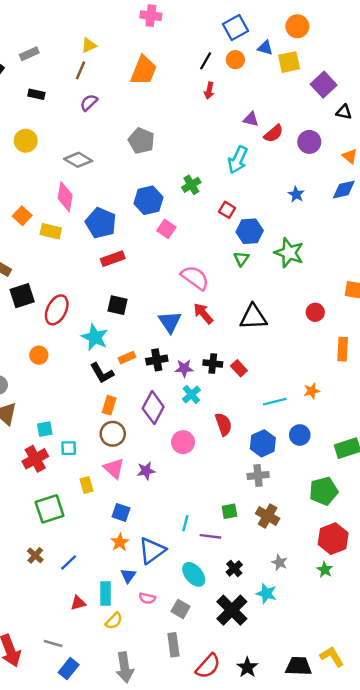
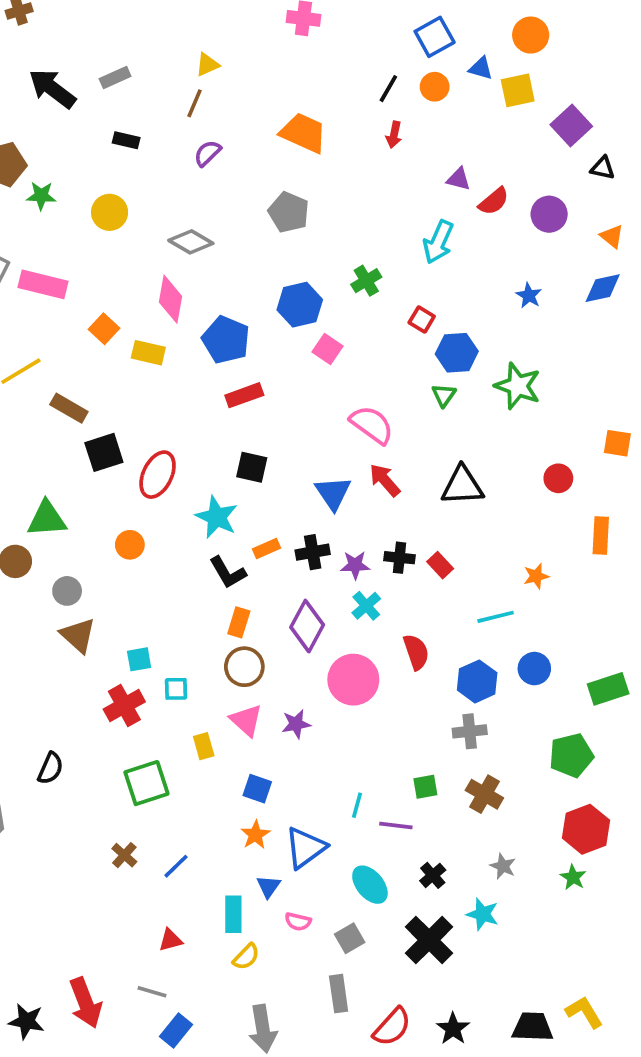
orange trapezoid: (144, 70) -> (303, 133), moved, turned -88
orange star: (312, 391) -> (536, 576), moved
pink circle: (183, 442) -> (353, 680), size x1.4
red triangle: (78, 603) -> (170, 940), moved
gray square: (181, 609) -> (350, 938), turned 30

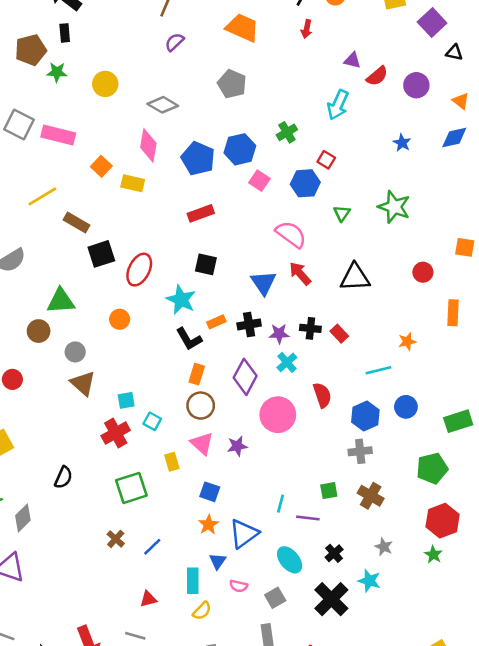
black rectangle: (126, 140) -> (65, 33), moved, turned 72
blue pentagon: (226, 340) -> (198, 158), moved
blue hexagon: (457, 353) -> (305, 183), moved
cyan square: (176, 689) -> (152, 421), turned 30

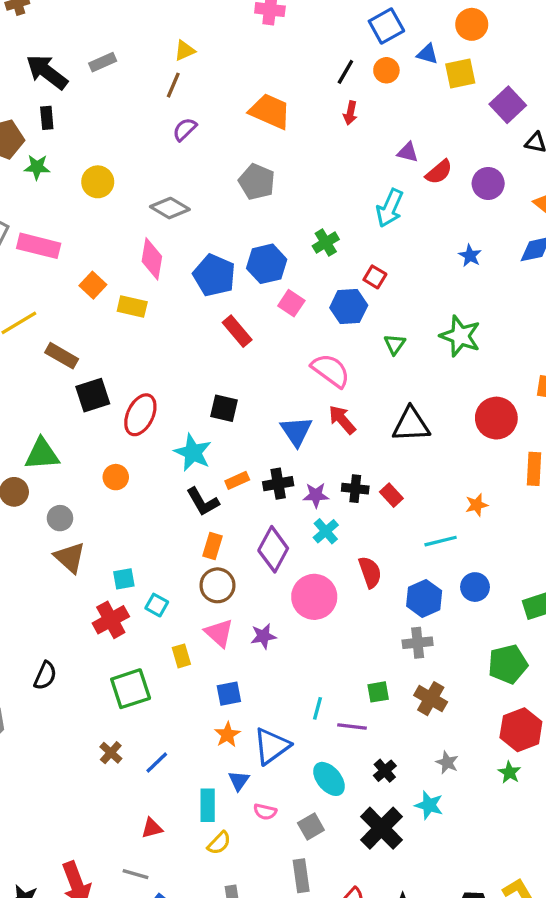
red rectangle: (201, 213) -> (237, 331), moved, turned 70
red circle: (423, 272) -> (496, 418), size x1.6
blue square: (210, 492) -> (229, 694), turned -30

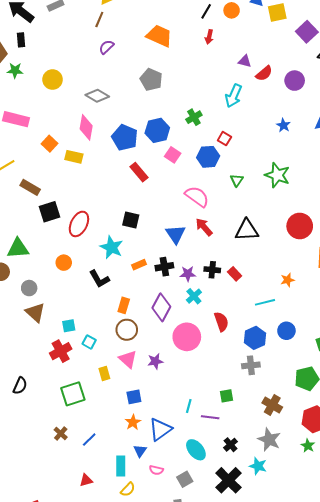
black L-shape: (203, 502) -> (99, 279), moved
brown cross: (431, 699) -> (272, 405), moved
gray star: (447, 763) -> (269, 440), size x1.6

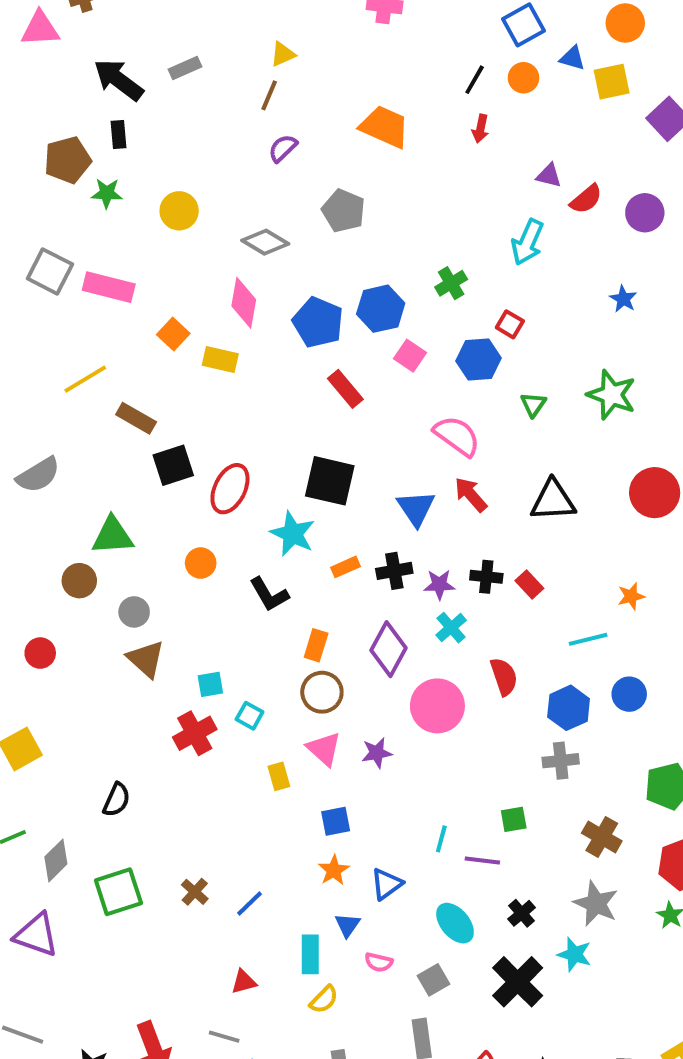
gray pentagon: (151, 80) -> (343, 211), moved
black square: (131, 220) -> (330, 481), size x1.5
green square: (73, 394) -> (118, 892), moved
blue triangle: (160, 429) -> (387, 884), size x0.7

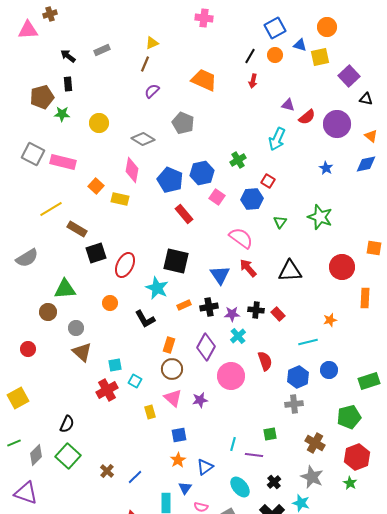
black arrow: (118, 80) -> (68, 56), size x0.6
purple circle: (645, 213) -> (337, 124), size x1.4
green square: (118, 892) -> (68, 456), moved, turned -30

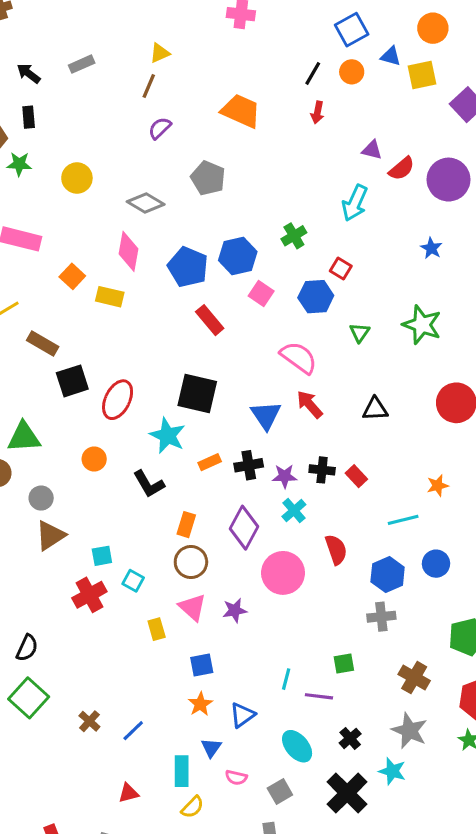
black triangle: (290, 271) -> (375, 409), size x0.7
brown triangle: (82, 352) -> (50, 535), turned 45

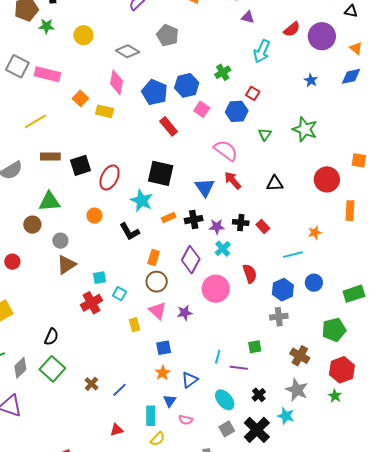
purple triangle: (372, 150) -> (248, 17), moved
brown rectangle: (43, 343) -> (50, 156), moved, turned -30
gray square: (280, 791) -> (227, 429), moved

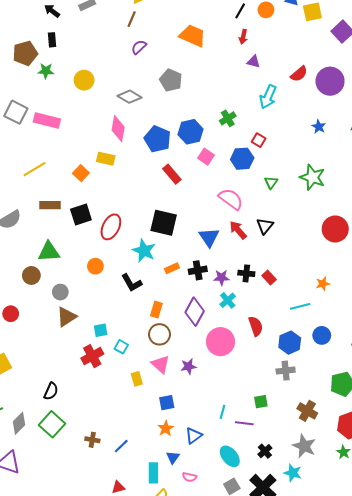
orange square: (80, 98) -> (81, 173), moved
black triangle: (275, 183) -> (265, 226), moved, turned -48
brown cross: (91, 384) -> (92, 440), turned -32

